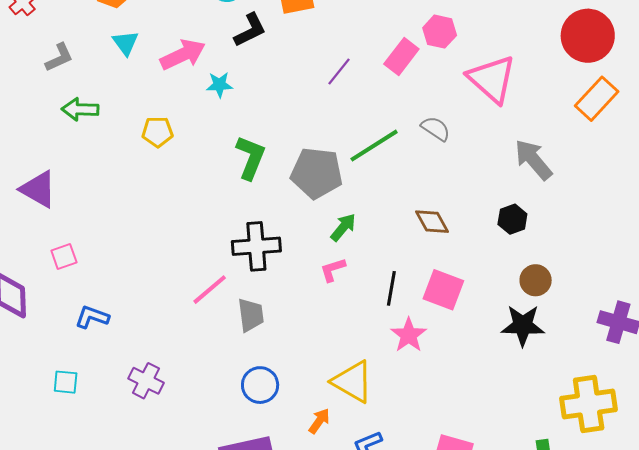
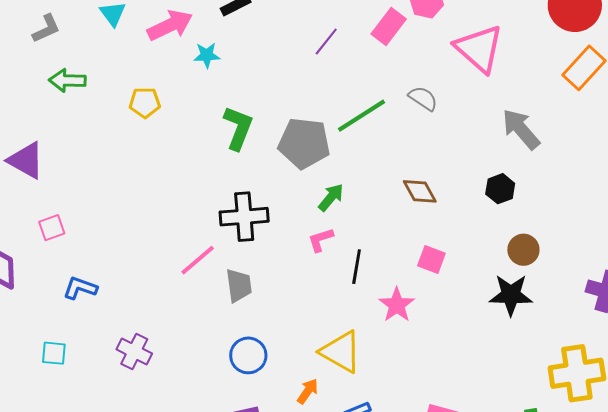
black line: (391, 288) -> (357, 267), moved
pink square: (443, 290) -> (431, 260), size x0.7

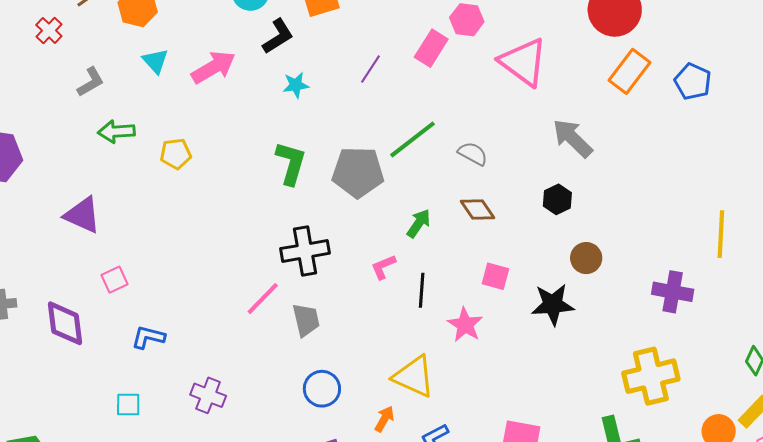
cyan star: (207, 55) -> (296, 85), moved
gray semicircle: (423, 98) -> (473, 154), moved
yellow pentagon: (145, 103) -> (176, 154), moved
green arrow: (331, 197) -> (419, 223), moved
black star: (511, 295) -> (553, 304), moved

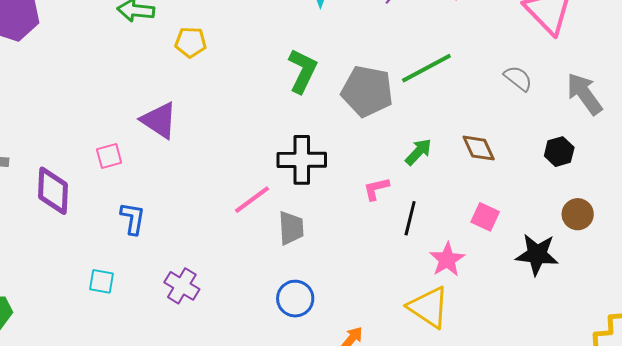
gray semicircle: (473, 154) -> (518, 78), moved
purple triangle: (83, 215) -> (159, 120), moved
blue L-shape: (148, 337) -> (133, 218), turned 76
yellow triangle: (414, 376) -> (428, 307), moved

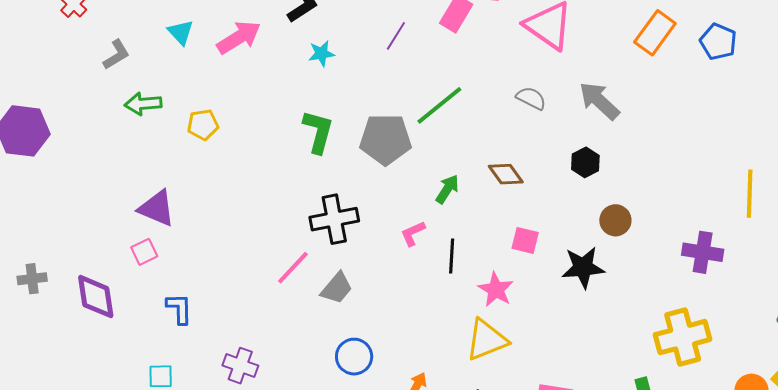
purple triangle: (159, 120) -> (157, 208), moved
gray trapezoid: (291, 228) -> (337, 288), turned 54
yellow triangle: (428, 307) -> (487, 340), turned -45

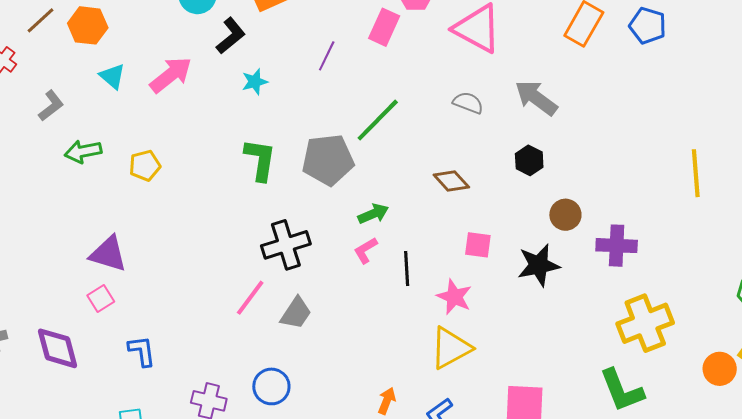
green arrow: (447, 189) -> (373, 214), moved, turned 40
purple cross: (703, 252) -> (617, 246), moved
blue circle: (354, 357) -> (271, 386), moved

